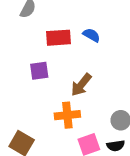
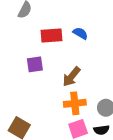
orange cross: (67, 115) -> (75, 103), moved

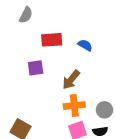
blue semicircle: (80, 33) -> (85, 45), moved

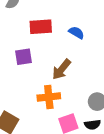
orange cross: (74, 106) -> (49, 97), moved

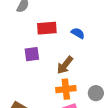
orange cross: (49, 97) -> (66, 89), moved

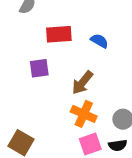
orange cross: (66, 89) -> (84, 114), turned 30

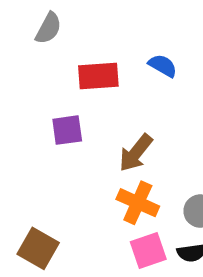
blue semicircle: (99, 41) -> (163, 66), moved

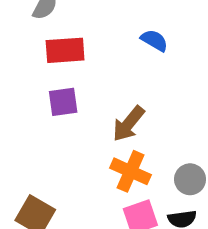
red rectangle: (98, 76) -> (65, 50), moved

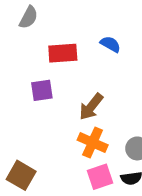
red rectangle: (65, 50) -> (63, 53), moved

